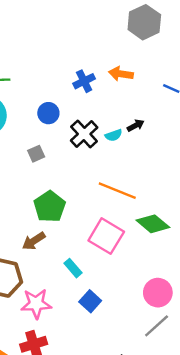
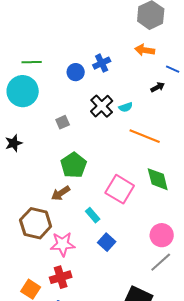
orange arrow: (121, 74) -> (145, 50), moved
blue circle: (48, 113) -> (76, 72), moved
black arrow: (136, 125) -> (158, 87), moved
orange line: (117, 191) -> (145, 136), moved
green diamond: (153, 224) -> (158, 179), turned 36

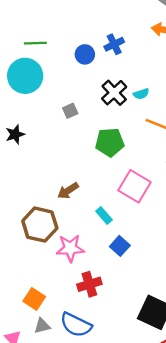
green pentagon: (74, 165) -> (110, 142), moved, turned 30
red cross: (61, 277) -> (89, 284), moved

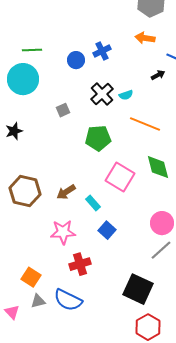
brown arrow: (68, 191) -> (66, 192), moved
brown hexagon: (40, 225) -> (25, 191), moved

